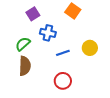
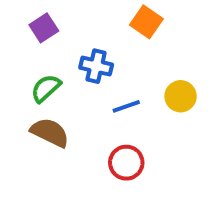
purple square: (33, 14) -> (44, 28), moved
brown semicircle: (25, 66) -> (50, 132), turned -66

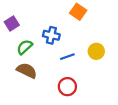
purple square: (44, 28) -> (12, 24), moved

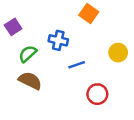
yellow circle: (96, 51) -> (118, 53), moved
red circle: (67, 87) -> (97, 94), moved

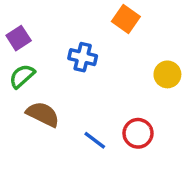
green semicircle: (28, 54) -> (22, 76), moved
blue line: (77, 65) -> (95, 140), moved, turned 56

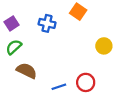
blue cross: (83, 57) -> (47, 23), moved
blue line: (95, 140) -> (59, 87), turned -56

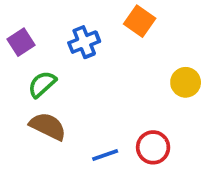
blue cross: (47, 23) -> (84, 42), turned -35
green semicircle: (14, 47) -> (42, 84), moved

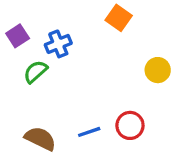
blue cross: (84, 42) -> (58, 44), moved
brown semicircle: (48, 126) -> (40, 138), moved

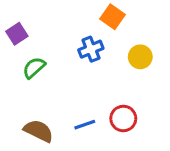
blue cross: (58, 44) -> (91, 49), moved
yellow circle: (158, 70) -> (140, 57), moved

